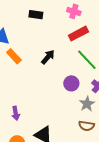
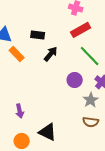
black rectangle: (36, 15) -> (38, 35), moved

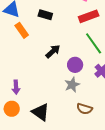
black arrow: (51, 54) -> (53, 51), moved
gray star: (91, 100) -> (72, 85), moved
orange circle: (22, 141) -> (12, 109), moved

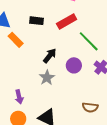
red rectangle: (89, 16) -> (67, 21), moved
gray star: (72, 85) -> (47, 78), moved

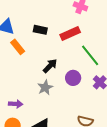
purple arrow: (19, 97) -> (16, 104), turned -80

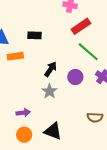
red rectangle: (70, 33) -> (81, 26), moved
orange rectangle: (18, 47) -> (15, 56), turned -49

